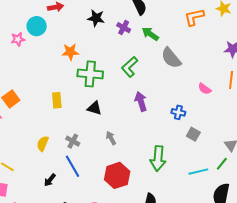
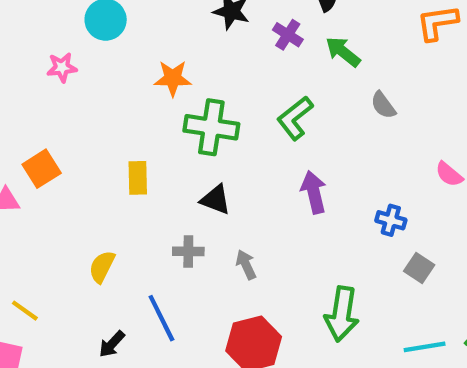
pink star: (18, 39) -> (62, 67), moved
gray semicircle: (171, 58) -> (383, 105), size x0.6
gray cross: (73, 141) -> (188, 251), moved, turned -32

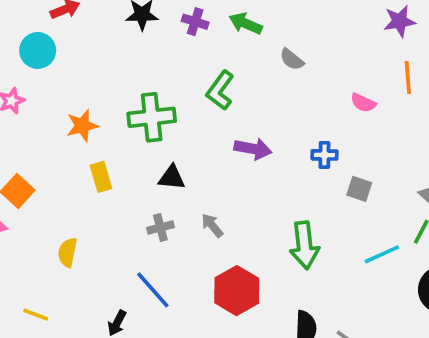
orange star: (173, 78) -> (82, 126), moved
purple arrow: (314, 192) -> (253, 149), turned 129
yellow semicircle: (102, 267) -> (67, 252), moved

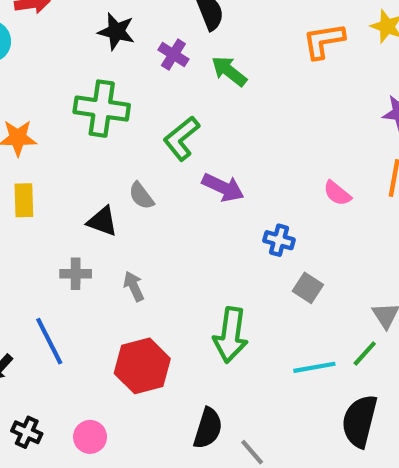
gray semicircle: (292, 59) -> (141, 196), moved
green cross: (152, 117) -> (102, 109), moved
purple arrow: (253, 149) -> (223, 187), moved

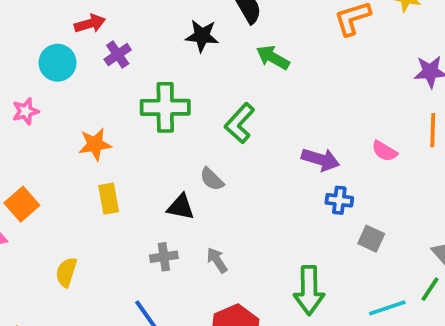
black star: (116, 31) -> (202, 36), moved
purple cross: (173, 55) -> (118, 55), moved, turned 32
purple arrow: (223, 187) -> (321, 159), moved

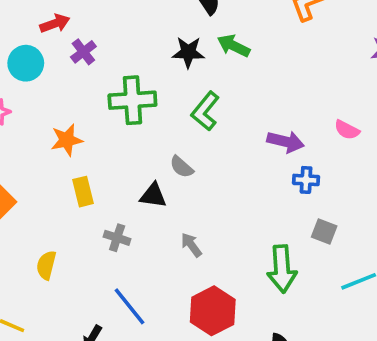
black star: (202, 36) -> (188, 52), moved
gray square: (371, 239) -> (324, 231), moved
gray cross: (164, 257) -> (117, 238), moved, turned 30

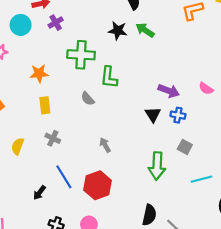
green L-shape: (205, 111) -> (109, 77), moved, turned -40
gray semicircle: (182, 167) -> (88, 99), moved
black triangle: (153, 196) -> (153, 115), moved, turned 42
gray cross: (117, 238) -> (53, 138), moved
red hexagon: (213, 311) -> (98, 185), moved

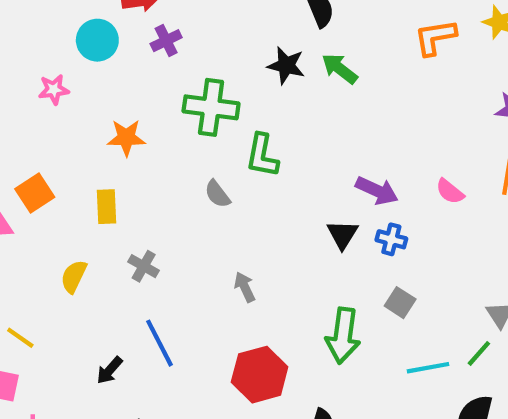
yellow rectangle: (45, 105) -> (107, 207), moved
red hexagon: (98, 185) -> (260, 375), moved

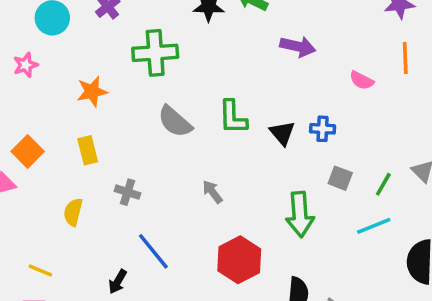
green L-shape: (262, 155) -> (233, 117), moved
purple arrow: (377, 191) -> (298, 46), moved
gray semicircle: (217, 194) -> (175, 122), size x1.5
green line: (479, 353) -> (383, 184), moved

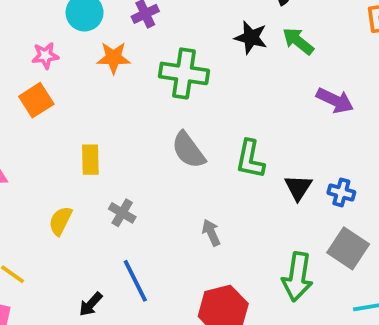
orange star: (92, 91) -> (114, 58), moved
orange square: (28, 151) -> (36, 100), moved
gray square: (340, 178) -> (348, 248), size x1.5

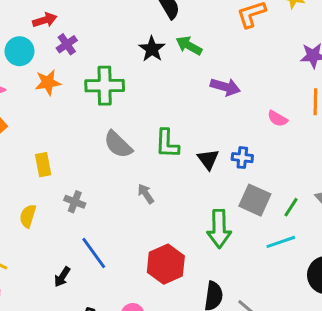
black star: (251, 37) -> (152, 49), turned 30
gray arrow: (211, 233) -> (146, 194), moved

